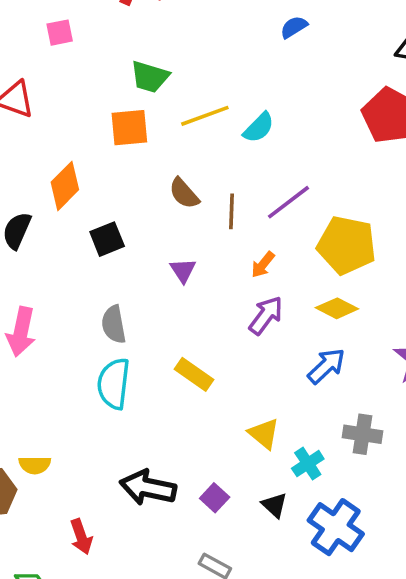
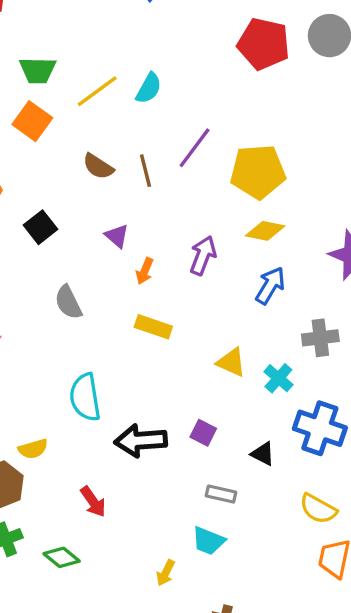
orange square: (129, 128) -> (32, 121), turned -33
orange arrow: (263, 265) -> (145, 271), moved
cyan semicircle: (114, 384) -> (85, 397), moved
black triangle: (274, 505) -> (263, 454), moved

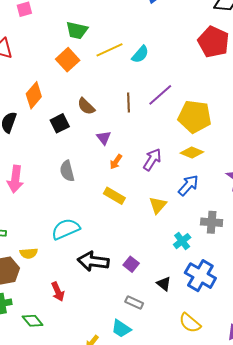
brown semicircle: (98, 166) -> (86, 106), moved
yellow triangle: (231, 362) -> (158, 205), moved, turned 36
cyan semicircle: (85, 397) -> (66, 229), turned 64

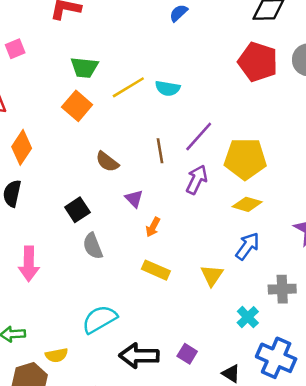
cyan semicircle: (140, 54) -> (168, 88), turned 66
orange diamond: (34, 95) -> (22, 147), moved
black square: (60, 123) -> (77, 210), moved
purple arrow: (152, 160) -> (197, 180), moved

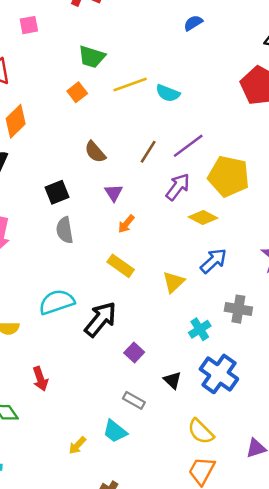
orange square: (77, 106) -> (77, 92), size x0.7
brown line: (160, 151) -> (148, 152), turned 30
yellow diamond: (247, 204) -> (203, 217), moved
black arrow: (139, 356) -> (101, 319), moved, turned 117

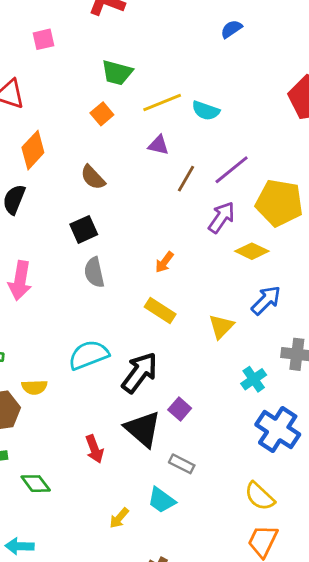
brown semicircle: (95, 152) -> (93, 177), moved
purple triangle: (114, 193) -> (158, 145), moved, turned -42
red arrow: (40, 379) -> (94, 449), moved
black triangle: (173, 380) -> (143, 429), moved, size x1.8

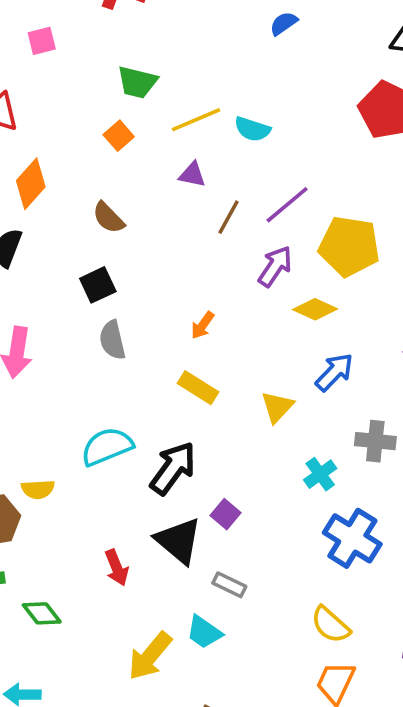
yellow arrow: (119, 518) -> (150, 656), size x1.8

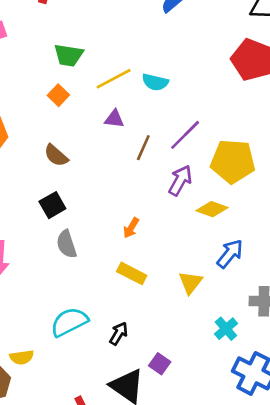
black arrow: (173, 468) -> (119, 334), size x0.6

